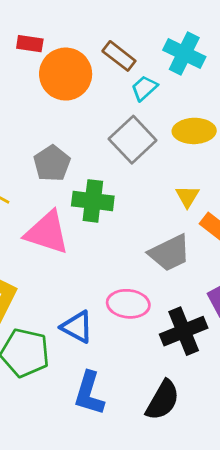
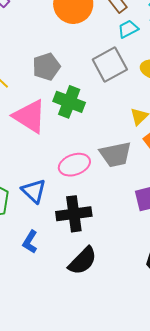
pink ellipse: (128, 304) -> (74, 165), moved, turned -40
black cross: (184, 331) -> (74, 214), moved
blue L-shape: (89, 393) -> (30, 242), size x0.7

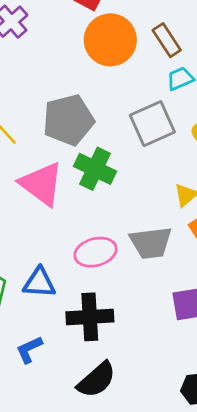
gray pentagon: (46, 67) -> (68, 120), size x1.4
blue triangle: (34, 191) -> (39, 283), turned -44
blue L-shape: (30, 242) -> (29, 350), turned 30

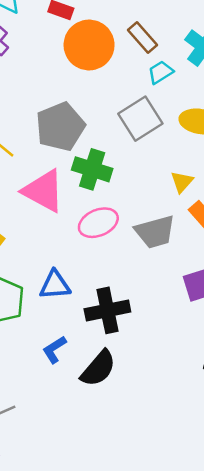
pink ellipse: (96, 252) -> (98, 223), moved
black semicircle: (97, 380) -> (98, 368), moved

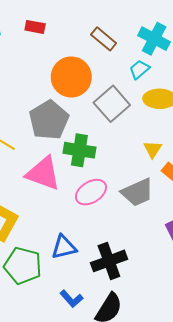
orange circle: (89, 45) -> (71, 77), moved
cyan trapezoid: (161, 72) -> (139, 69), moved
blue L-shape: (54, 350) -> (71, 299), turned -90

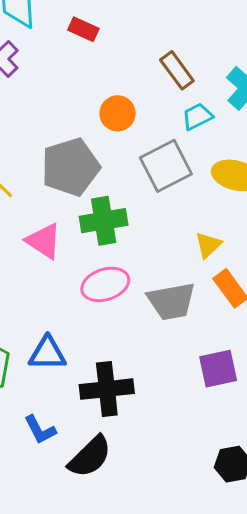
cyan trapezoid: (139, 69) -> (197, 117), moved
orange circle: (71, 77) -> (118, 113), size x0.6
green cross: (79, 150) -> (104, 221), turned -32
pink triangle: (43, 173) -> (44, 241), size x0.7

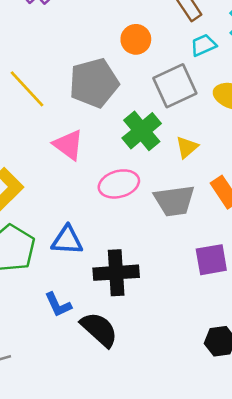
green cross: (104, 221) -> (142, 131), moved, turned -33
yellow triangle: (208, 245) -> (187, 147), moved
black semicircle: (90, 457) -> (99, 329), turned -96

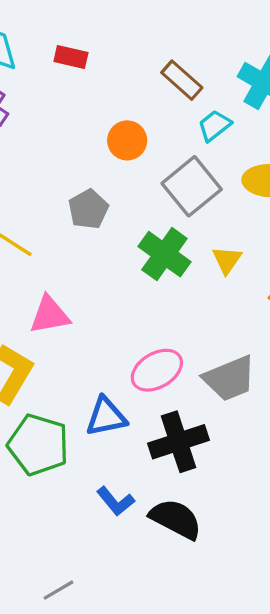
gray pentagon: (94, 83) -> (88, 209), size x0.6
pink triangle: (68, 145) -> (50, 315), moved, turned -32
pink ellipse: (119, 184) -> (157, 370), moved
gray trapezoid: (174, 201) -> (230, 378), moved

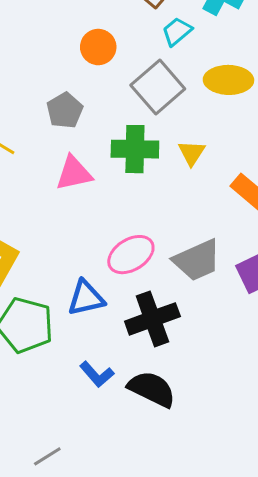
green cross: (164, 254) -> (135, 149), turned -33
pink triangle: (50, 315) -> (74, 173), moved

